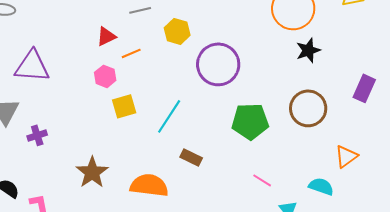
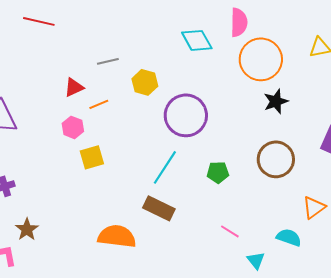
cyan line: (169, 116) -> (165, 167), moved
green pentagon: (250, 121) -> (218, 172), size x0.6
brown rectangle: (191, 157) -> (159, 208), size x1.4
brown star: (92, 172) -> (27, 229), moved, size x0.7

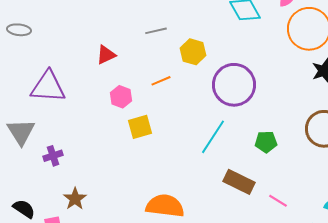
red triangle: (74, 87) -> (106, 55), moved
orange line: (99, 104) -> (161, 81), moved
brown rectangle: (159, 208) -> (239, 182), moved

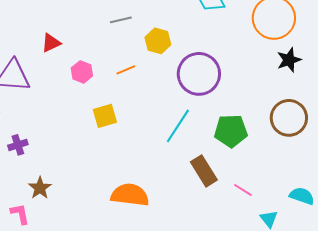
red triangle: (106, 55) -> (51, 43), moved
pink hexagon: (121, 97) -> (82, 72), moved
green pentagon: (266, 142) -> (231, 131), size x1.5
brown rectangle: (239, 182) -> (204, 171), turned 32

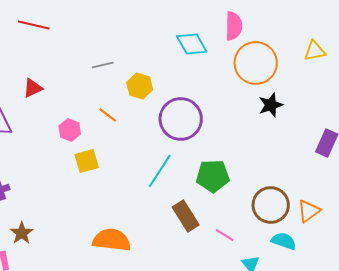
orange line: (126, 70) -> (108, 115), turned 60
pink hexagon: (82, 72) -> (70, 130), moved
brown circle: (289, 118) -> (271, 205), moved

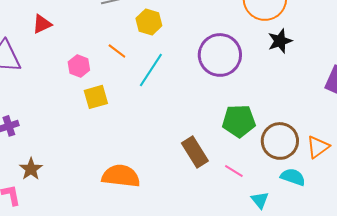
purple circle: (181, 119) -> (220, 55), moved
cyan line: (160, 171) -> (151, 70), moved
green pentagon: (213, 176) -> (239, 121), moved

